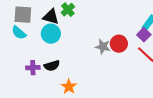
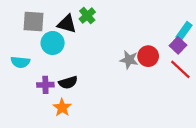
cyan semicircle: (19, 33) -> (20, 62), moved, turned -35
cyan circle: (51, 34) -> (53, 43), moved
orange star: (69, 87) -> (62, 108), moved

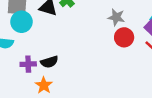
cyan circle: (53, 43) -> (21, 22), moved
gray star: (129, 60) -> (116, 17), moved

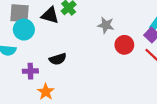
gray star: (116, 17) -> (106, 25), moved
black semicircle: (49, 62) -> (58, 59), moved

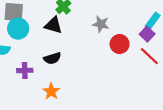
black triangle: (50, 15) -> (53, 25), moved
orange star: (46, 92) -> (51, 91), moved

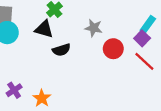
black semicircle: (52, 58) -> (61, 50), moved
purple cross: (25, 70) -> (14, 90), moved, turned -32

